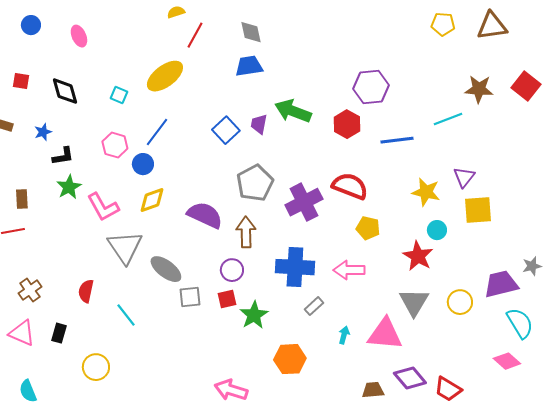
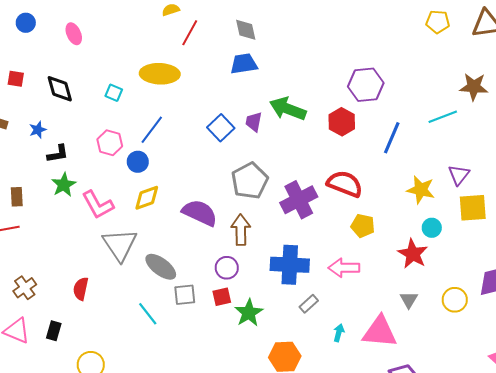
yellow ellipse: (165, 76) -> (160, 74), turned 39
blue line: (397, 140) -> (392, 138), turned -60
gray triangle: (414, 302) -> (409, 300), size x0.6
cyan line: (126, 315) -> (148, 314), moved

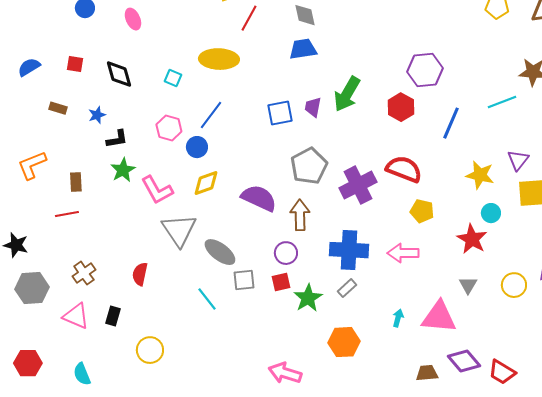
green arrow: (288, 109) -> (347, 94), turned -81
blue square: (221, 128) -> (280, 113), turned 32
gray rectangle: (309, 304) -> (347, 288), moved

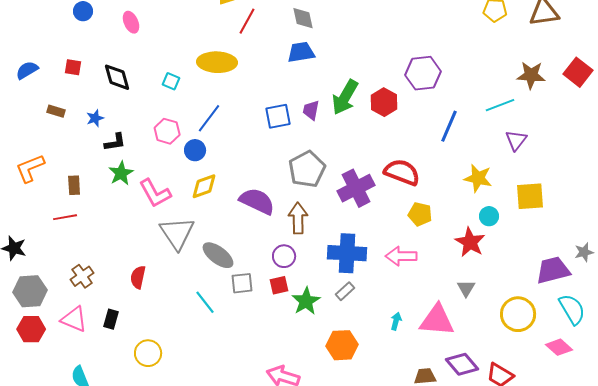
red hexagon: (401, 107) -> (384, 102), moved
purple triangle: (518, 160) -> (516, 140), moved
yellow circle: (514, 285) -> (518, 314), moved, size x1.4
red hexagon: (28, 363) -> (31, 329), moved

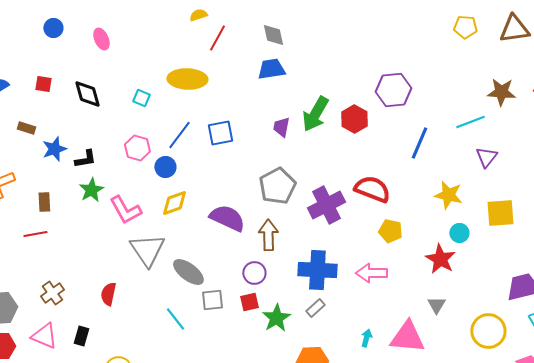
blue square: (278, 116) -> (220, 133), moved
blue star: (95, 118) -> (54, 149), moved, size x1.4

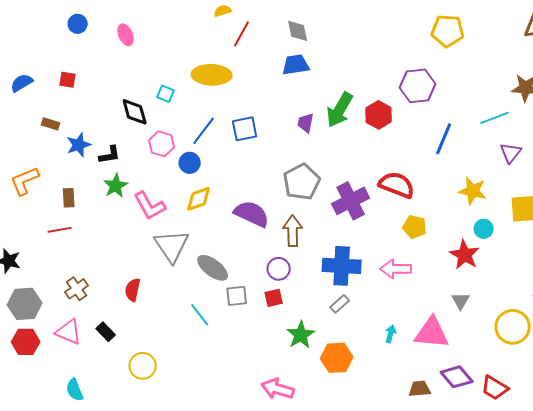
yellow pentagon: (465, 27) -> (448, 31), moved, size x1.4
black diamond: (87, 94) -> (135, 112), moved
green star: (276, 318) -> (301, 335), moved
black rectangle: (81, 336) -> (106, 332), turned -60

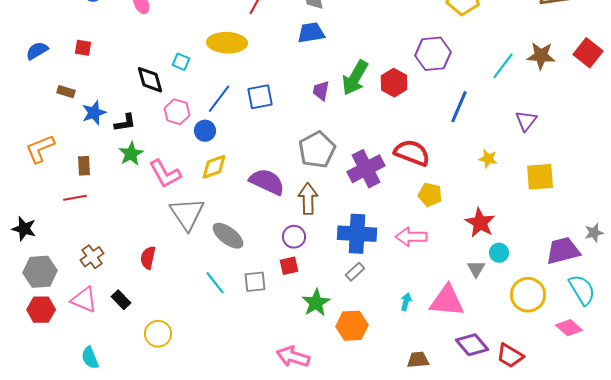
cyan line: (495, 118) -> (503, 66), moved, turned -32
yellow star: (473, 191) -> (488, 159), size x0.7
cyan circle: (484, 229) -> (499, 253), moved
gray square: (237, 296) -> (255, 282), moved
brown trapezoid: (420, 389) -> (418, 360), moved

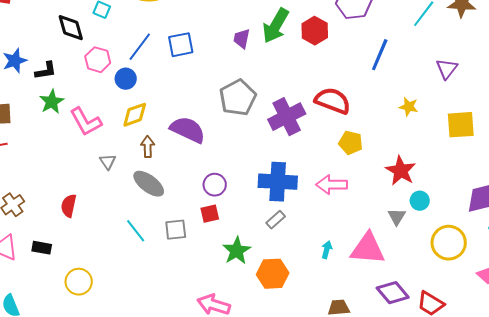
brown arrow: (308, 199) -> (148, 147), moved, size x0.7
gray triangle: (187, 214) -> (108, 162), size x0.5
black rectangle: (121, 300) -> (42, 248), turned -36

